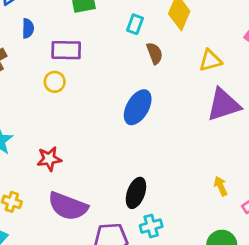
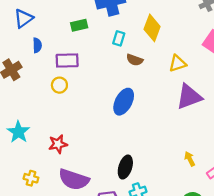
brown semicircle: (155, 53) -> (135, 60), turned 133

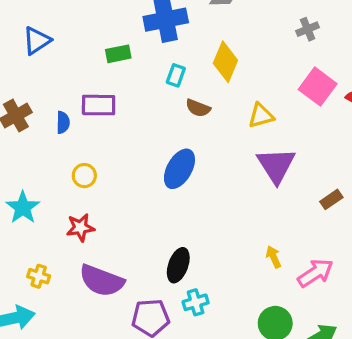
blue semicircle: (37, 45) -> (63, 122), moved
yellow circle: (59, 85) -> (84, 176), moved
purple triangle: (189, 97) -> (276, 165), turned -44

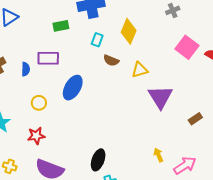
gray cross: (308, 29) -> (173, 10), moved
yellow triangle: (261, 116) -> (140, 70), moved
blue ellipse: (179, 169) -> (73, 88), moved

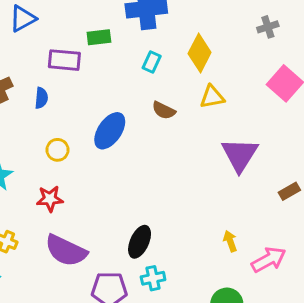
purple rectangle: (48, 58) -> (64, 60), moved
brown semicircle: (111, 60) -> (164, 110), moved
yellow triangle: (140, 70) -> (212, 97), moved

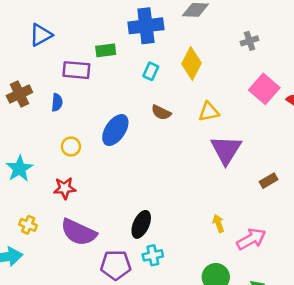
yellow triangle: (212, 97) -> (209, 112), moved

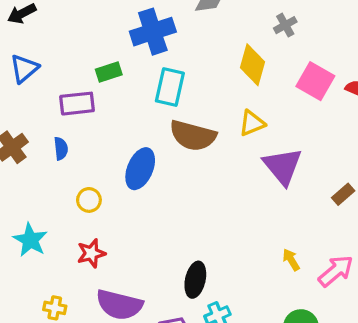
yellow diamond: (192, 63) -> (252, 65), moved
cyan rectangle: (151, 71) -> (170, 87), size x1.6
brown semicircle: (161, 112) -> (193, 136), size x1.8

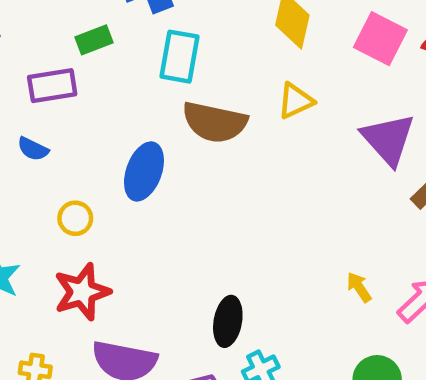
blue semicircle: (61, 149) -> (33, 149), turned 125
purple triangle: (283, 166) -> (388, 139), moved
red star: (91, 253) -> (82, 292), size x1.4

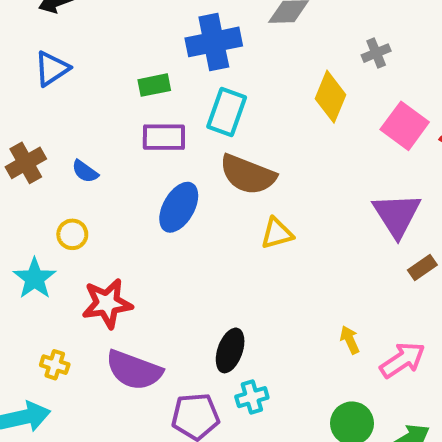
purple rectangle: (52, 86) -> (164, 137), moved
yellow triangle: (296, 101) -> (277, 233), moved
yellow circle: (75, 218) -> (72, 234), moved

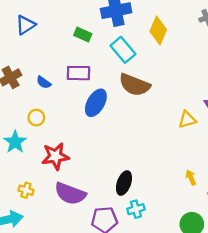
green rectangle: (154, 85) -> (83, 34), turned 35
yellow diamond: (331, 97) -> (158, 31), moved
cyan rectangle: (227, 112) -> (123, 50), turned -60
purple rectangle: (164, 137) -> (79, 73), moved
yellow triangle: (277, 233) -> (187, 120), moved

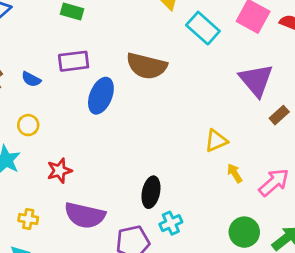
cyan rectangle: (123, 50) -> (203, 28), moved
yellow triangle: (187, 120) -> (216, 141), moved
red star: (55, 156) -> (59, 171), size x0.7

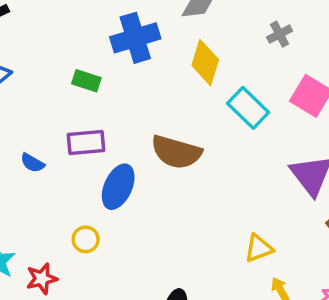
yellow circle: (28, 125) -> (86, 239), moved
red star: (59, 171) -> (42, 279), moved

